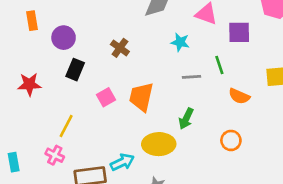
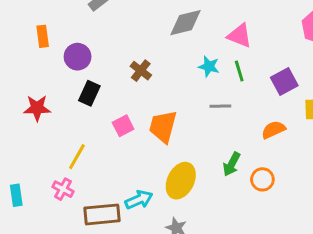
purple square: (239, 32) -> (284, 82), moved, turned -30
green line: (219, 65) -> (239, 71), moved
orange semicircle: (239, 96) -> (273, 130), turned 130
green arrow: (186, 119) -> (232, 164), moved
yellow ellipse: (159, 144) -> (181, 181), turned -64

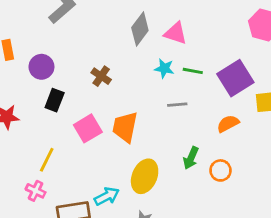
gray diamond: (185, 23) -> (140, 29), turned -36
pink triangle: (240, 36) -> (176, 33), moved
green line: (239, 71) -> (193, 71), turned -60
purple square: (284, 82) -> (235, 78), size x1.4
pink square: (123, 126) -> (88, 128), size x1.4

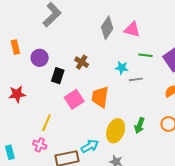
cyan star: (164, 68) -> (122, 68), moved
black rectangle: (55, 100) -> (58, 76), moved
green arrow: (191, 158) -> (140, 125), moved

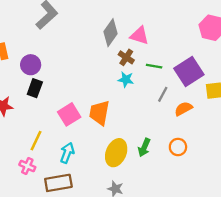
brown cross: (82, 62) -> (126, 57), moved
black rectangle: (58, 76) -> (35, 88), moved
gray line: (136, 79) -> (163, 94), moved, turned -56
cyan arrow: (90, 146) -> (67, 153), moved, turned -42

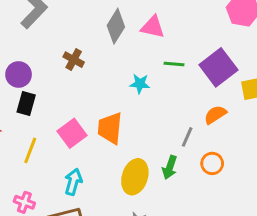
brown cross: (126, 57) -> (74, 60), moved
gray line: (163, 94) -> (187, 137), moved
yellow line: (36, 141) -> (30, 150), moved

